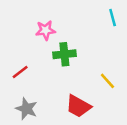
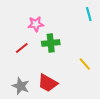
red line: (20, 72) -> (22, 48), moved
red trapezoid: (78, 106) -> (48, 83), moved

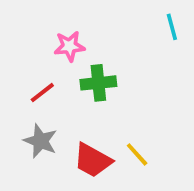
yellow line: (85, 64) -> (137, 154), moved
gray star: (21, 86) -> (40, 141), moved

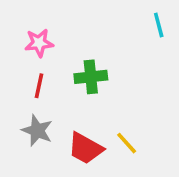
pink star: (69, 46) -> (39, 43), moved
red line: (42, 93) -> (39, 86), turned -40

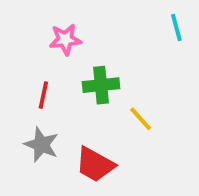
pink star: (39, 43) -> (65, 39), moved
yellow line: (127, 143) -> (141, 119), moved

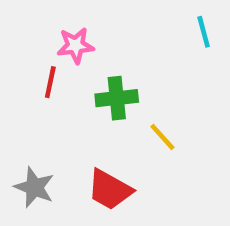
red line: (43, 95) -> (50, 82), moved
gray star: (41, 145) -> (34, 187), moved

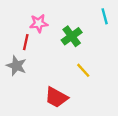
green cross: (117, 98) -> (72, 36), moved, turned -30
gray star: (34, 187) -> (16, 66), moved

